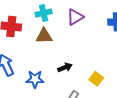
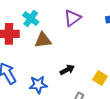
cyan cross: (44, 13) -> (31, 19), moved, turned -35

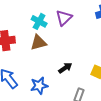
cyan cross: (31, 19) -> (39, 21), moved

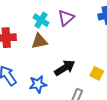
black arrow: (65, 68) -> (65, 68), size x1.5

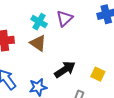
brown triangle: (39, 41) -> (38, 43), turned 48

